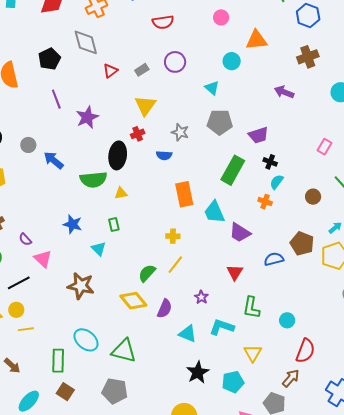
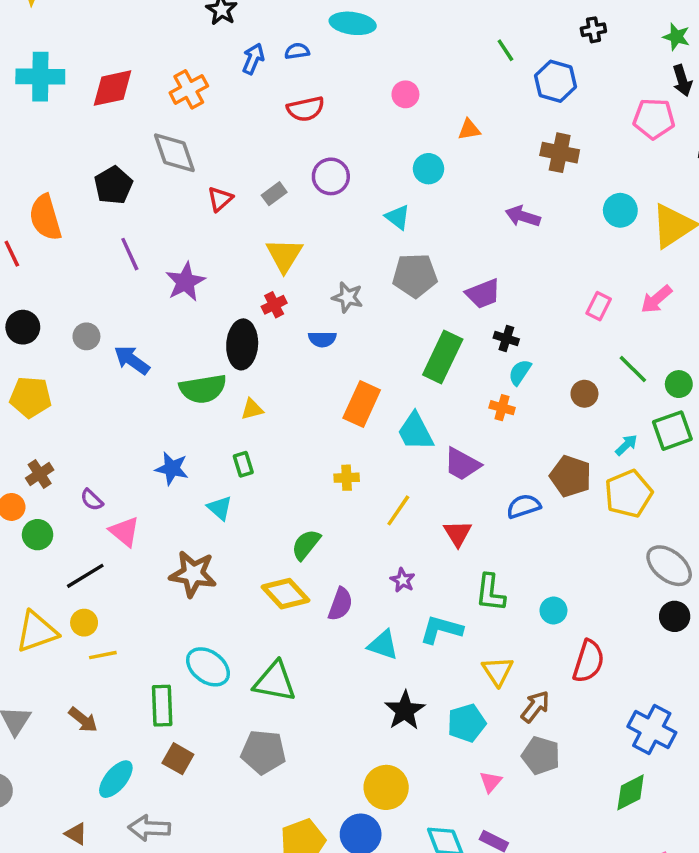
orange triangle: (256, 40) -> (469, 130), size x0.6
brown cross: (308, 57) -> (560, 153), turned 35
orange rectangle: (184, 194) -> (362, 404), turned 40
yellow line: (175, 265) -> (398, 510), moved
brown arrow: (291, 378) -> (535, 707), moved

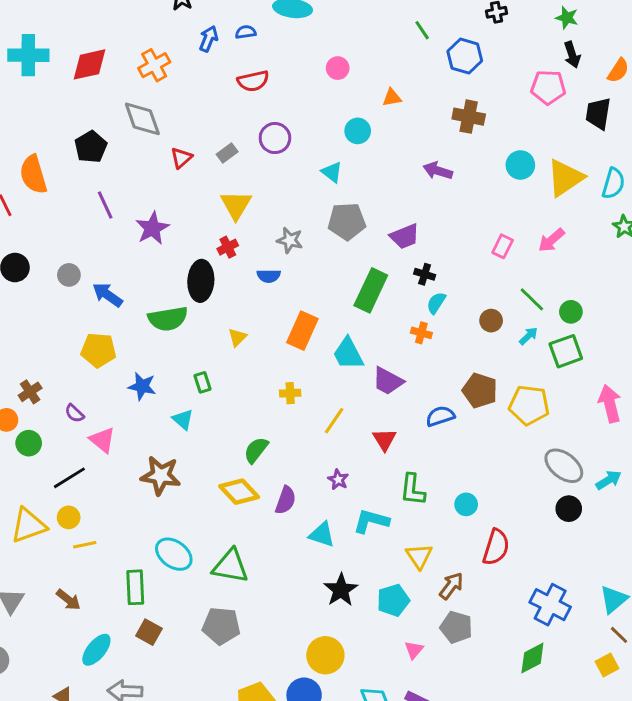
yellow pentagon: (31, 397) -> (99, 350), moved
yellow triangle: (252, 409) -> (237, 337), moved, turned -30
cyan arrow: (626, 445) -> (528, 336), moved
yellow pentagon: (629, 494) -> (529, 405), turned 30

